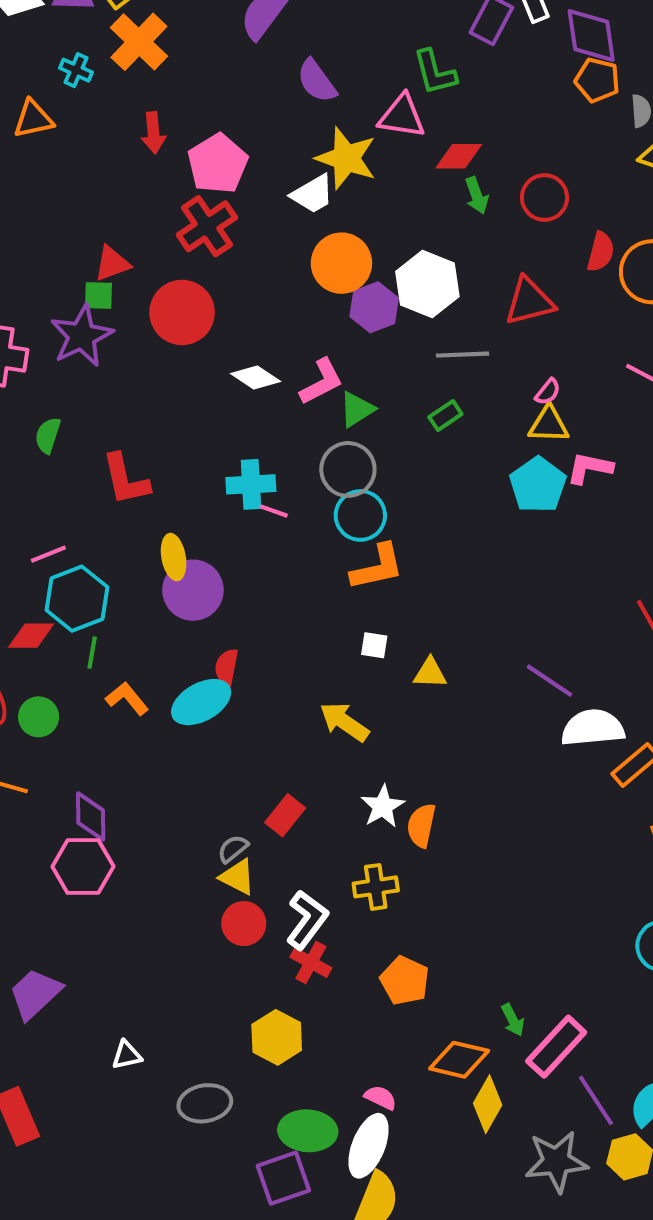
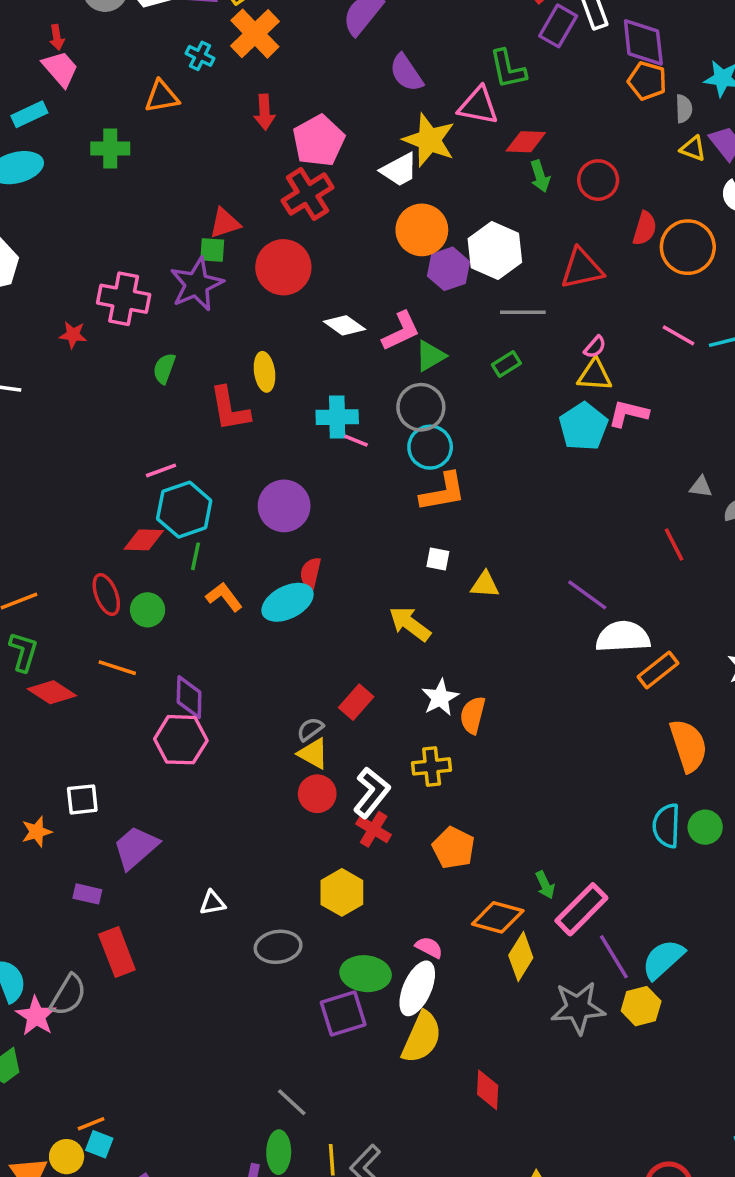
yellow ellipse: (174, 557) -> (264, 372), moved

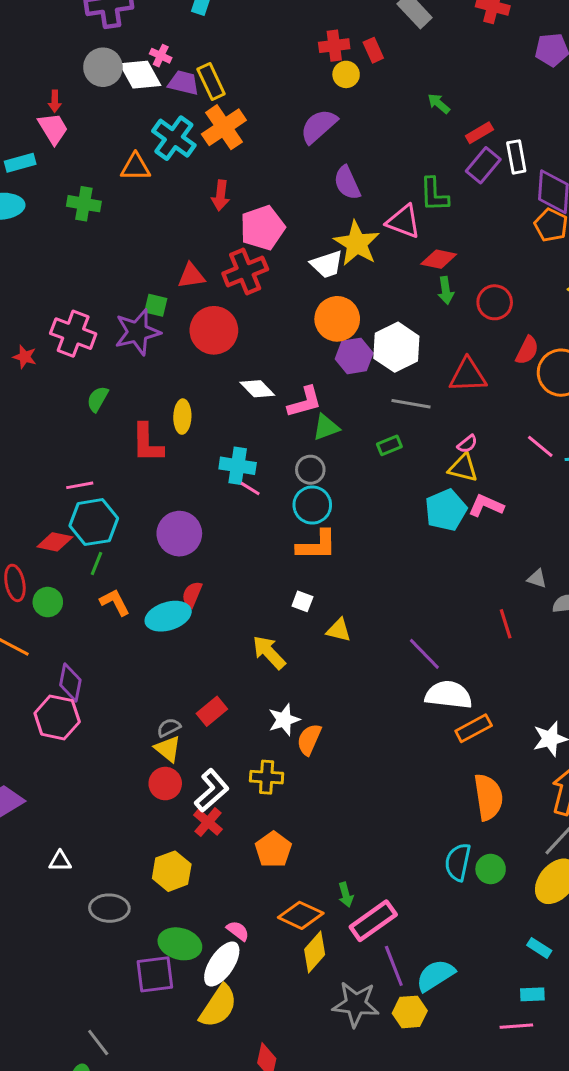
cyan cross: (200, 56) -> (174, 138), size x1.8
red triangle: (225, 223) -> (191, 276), moved
gray circle: (421, 407) -> (310, 470), size x0.7

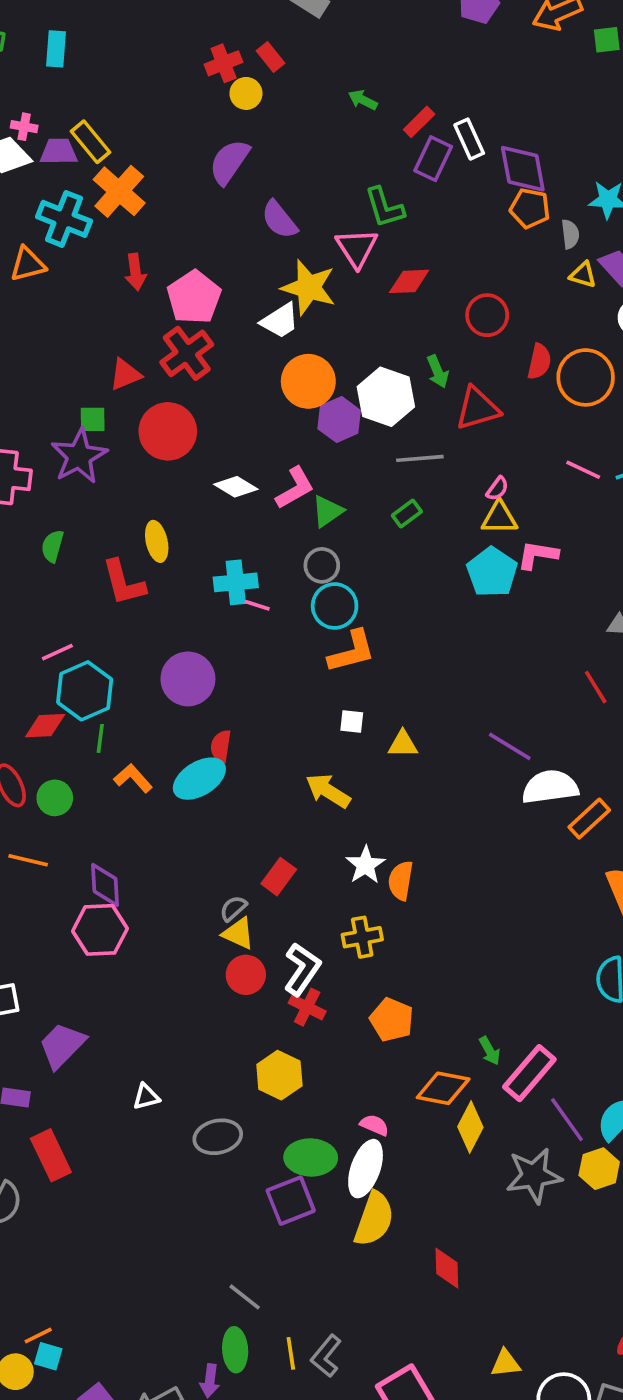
pink triangle: (404, 221) -> (357, 248), turned 51
green arrow: (446, 290) -> (438, 371), moved

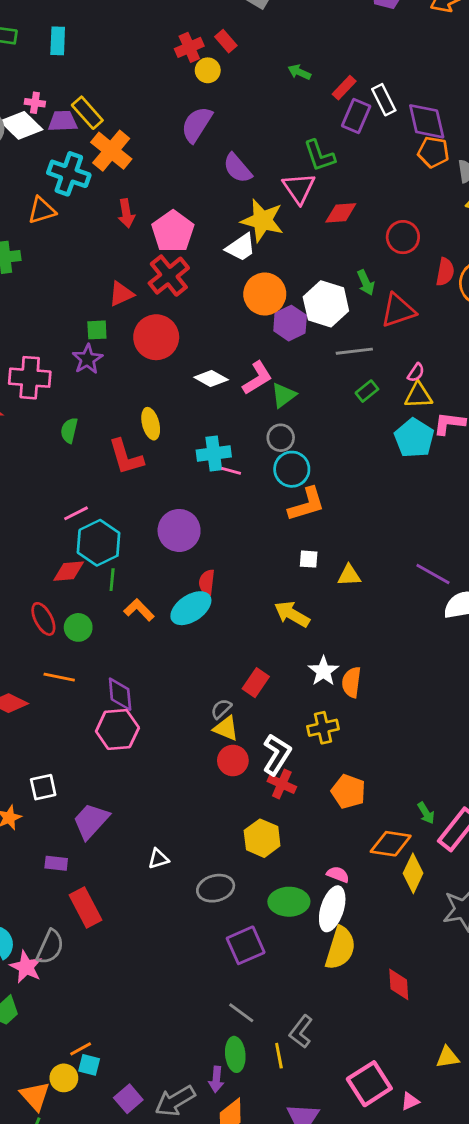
purple star: (79, 456) -> (87, 359), size x0.7
green rectangle: (407, 514) -> (367, 391), moved
purple square: (291, 1201) -> (246, 945), moved
gray L-shape: (326, 1356) -> (301, 1032), moved

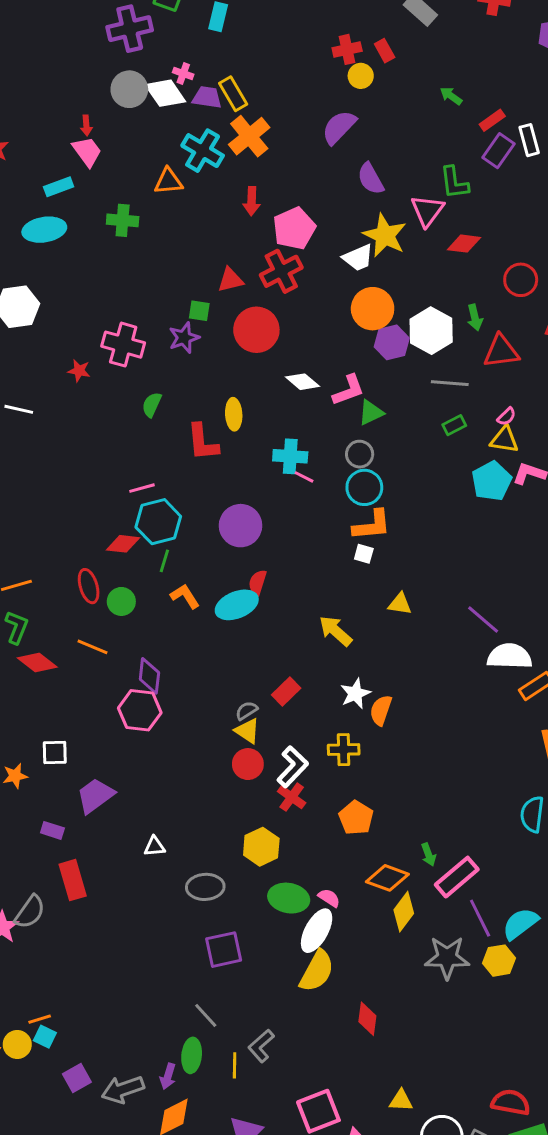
white square: (309, 559) -> (364, 554), moved
green ellipse: (289, 902) -> (289, 898), moved

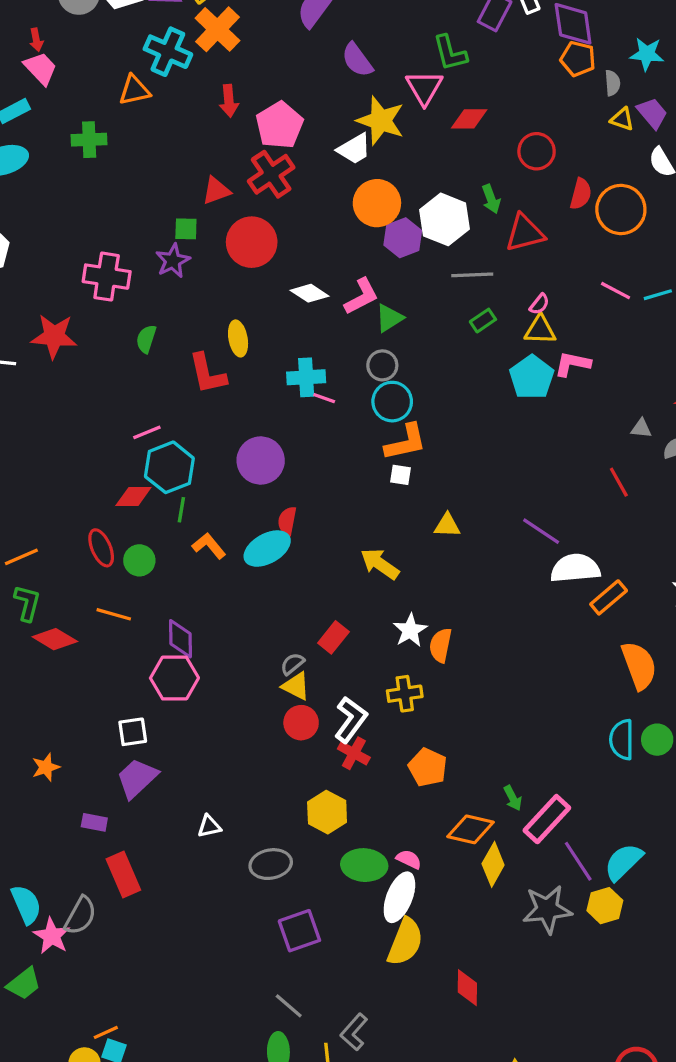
red star: (79, 371) -> (54, 336), moved, size x1.8
white square: (55, 753) -> (133, 732), moved

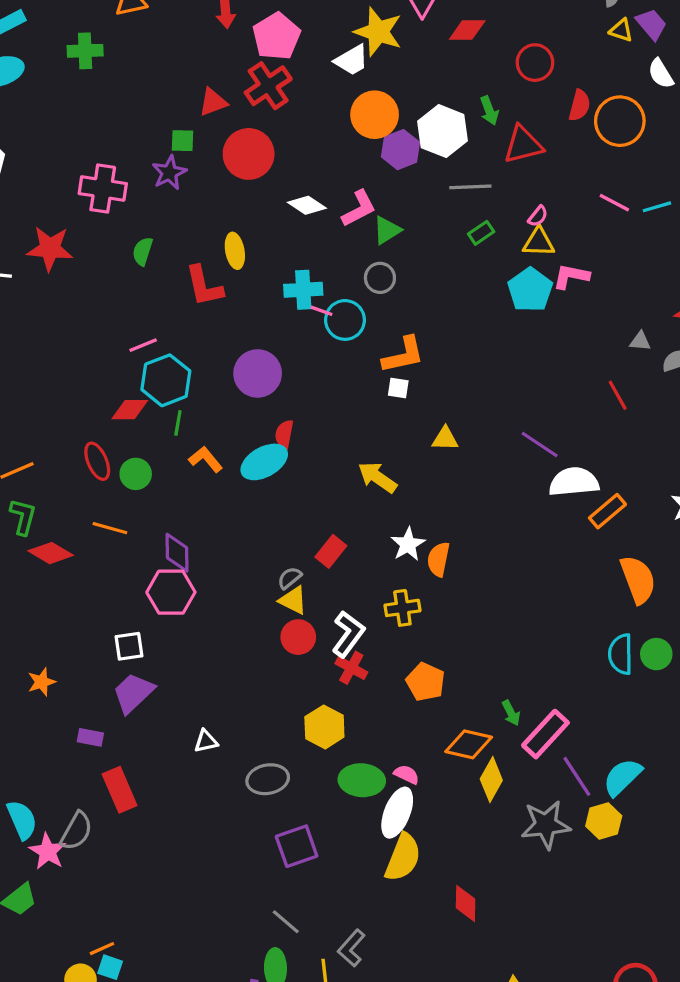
cyan circle: (392, 402) -> (345, 320), moved

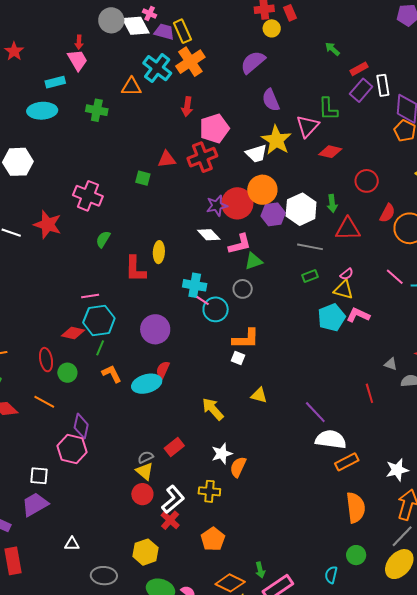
red circle: (249, 154) -> (237, 203), moved
purple star: (169, 173) -> (217, 206), moved
cyan semicircle: (621, 654) -> (331, 575), moved, size x0.7

